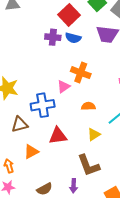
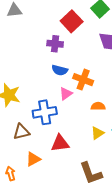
blue semicircle: (73, 38) -> (60, 70), moved
orange semicircle: (88, 106) -> (98, 106), moved
yellow triangle: (94, 134) -> (97, 133), moved

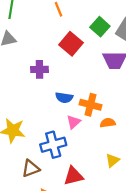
purple cross: (55, 44) -> (39, 69), moved
orange semicircle: (98, 106) -> (108, 123), moved

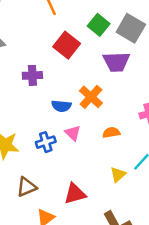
orange cross: (90, 105) -> (91, 97), moved, turned 30
pink triangle: (74, 122) -> (73, 133), turned -32
blue cross: (53, 145) -> (46, 142), moved, size x0.7

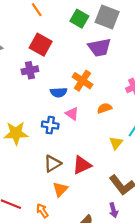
red square: (67, 45) -> (41, 45), moved
blue cross: (46, 142) -> (50, 125), turned 35
brown triangle: (27, 187) -> (53, 164), moved

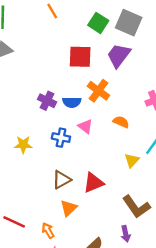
red square: (41, 45) -> (80, 57), moved, turned -30
purple trapezoid: (99, 47) -> (119, 55), turned 135
purple cross: (30, 70) -> (47, 101), moved, turned 35
orange semicircle: (104, 108) -> (121, 122), turned 40
yellow star: (16, 133) -> (23, 145), size x0.7

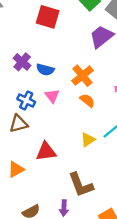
red square: (80, 57) -> (48, 17), moved
orange cross: (98, 91) -> (82, 76), moved
brown triangle: (62, 180) -> (19, 124), moved

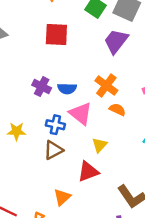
pink triangle: (52, 96) -> (81, 114), size x1.5
yellow triangle: (88, 140) -> (100, 145), moved

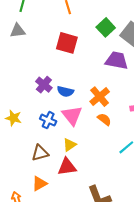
purple trapezoid: (116, 41) -> (117, 61), turned 50
yellow triangle: (100, 145) -> (70, 145), moved
brown triangle: (53, 150) -> (40, 153), moved

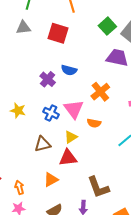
red square: (67, 43) -> (58, 33), moved
blue semicircle: (65, 91) -> (69, 70), moved
orange semicircle: (104, 119) -> (94, 123), moved, turned 152
orange triangle: (40, 184) -> (51, 180), moved

